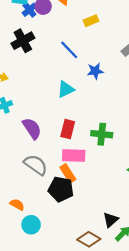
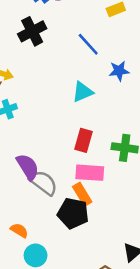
purple semicircle: (32, 128) -> (28, 167), moved

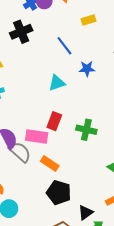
pink rectangle: (90, 173) -> (37, 136), moved
orange rectangle: (82, 194) -> (50, 164), turned -30
black pentagon: (73, 213) -> (59, 193), moved

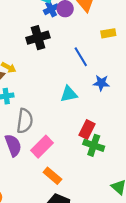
red rectangle: (54, 121) -> (87, 130), moved
pink rectangle: (37, 136) -> (42, 147), turned -60
gray semicircle: (20, 152) -> (25, 121), moved, turned 50

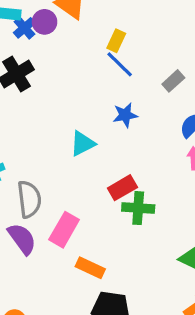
yellow rectangle: (108, 33) -> (116, 41), turned -40
blue line: (81, 57) -> (120, 64), moved
red rectangle: (87, 130) -> (122, 188), turned 48

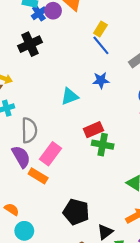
orange rectangle: (90, 268) -> (38, 176), moved

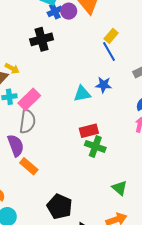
cyan triangle: (70, 96) -> (82, 94), moved
pink rectangle: (51, 154) -> (29, 99), moved

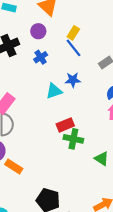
blue cross: (55, 11) -> (41, 57), moved
purple circle: (69, 11) -> (38, 31), moved
green triangle: (120, 188) -> (102, 159), moved

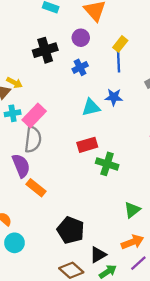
blue line: (73, 48) -> (118, 61), turned 30
red rectangle: (65, 125) -> (87, 145), moved
green triangle: (102, 159) -> (132, 210), moved, turned 42

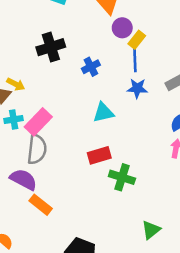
purple circle: (81, 38) -> (122, 28), moved
blue star: (114, 97) -> (137, 88), moved
purple semicircle: (21, 166) -> (23, 179), turned -40

